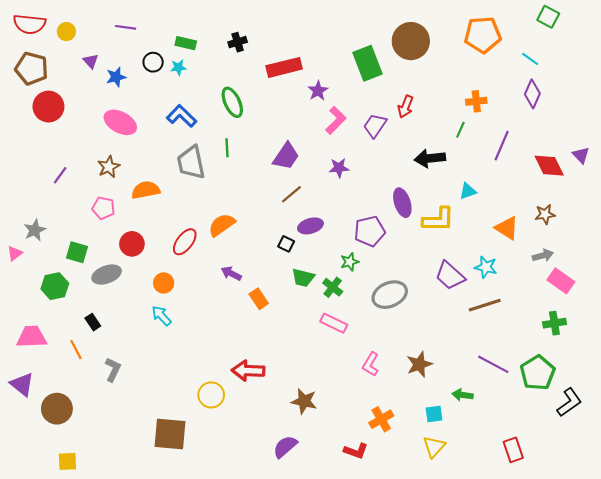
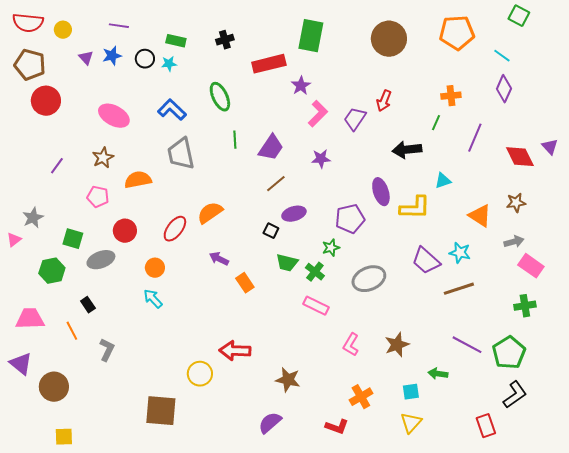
green rectangle: (367, 63) -> (311, 36), moved, turned 32
blue star: (116, 77) -> (112, 56), moved
green line: (227, 148) -> (235, 140), moved
black L-shape: (569, 402) -> (515, 395), moved

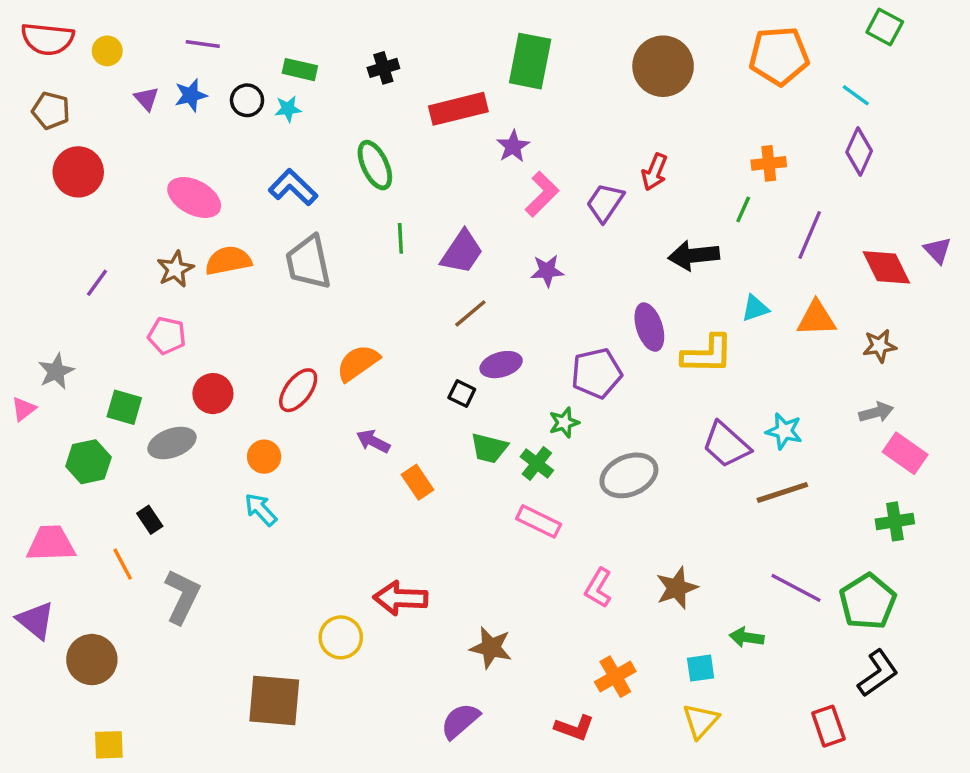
brown pentagon: (30, 65) -> (51, 111), size x0.7
orange semicircle: (138, 180) -> (228, 261), moved
orange triangle: (480, 216) -> (816, 319), moved, turned -35
gray L-shape: (107, 350) -> (182, 596), size x1.4

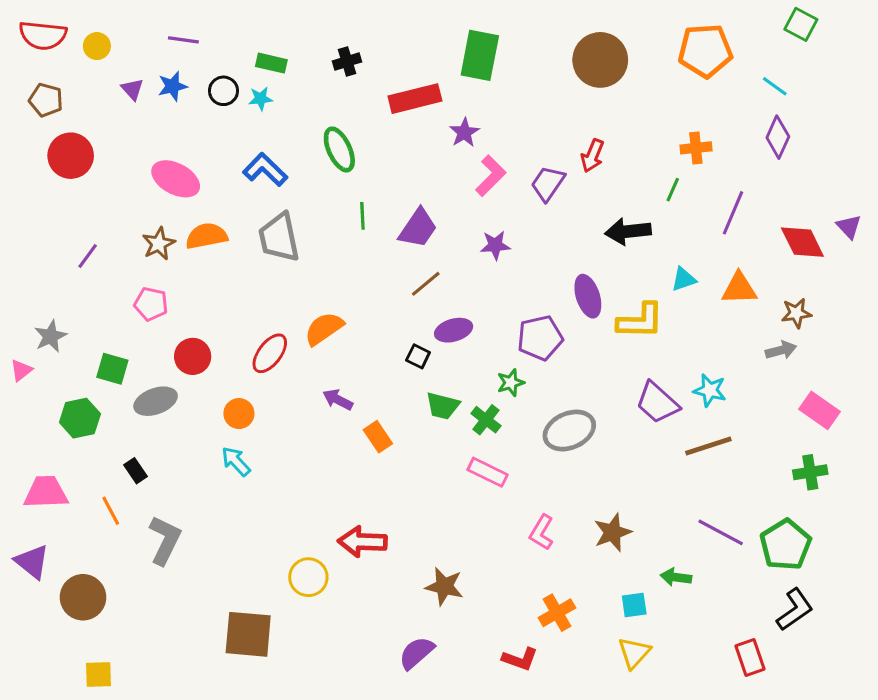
gray arrow: (876, 412) -> (781, 350), moved

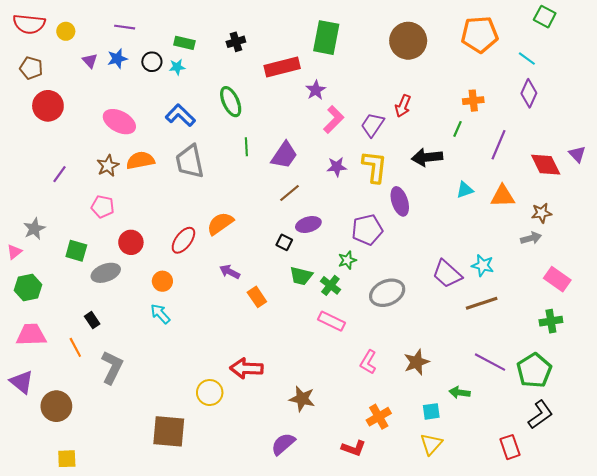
yellow L-shape: (640, 321) -> (375, 167), moved, turned -84
green hexagon: (80, 418) -> (28, 288), moved

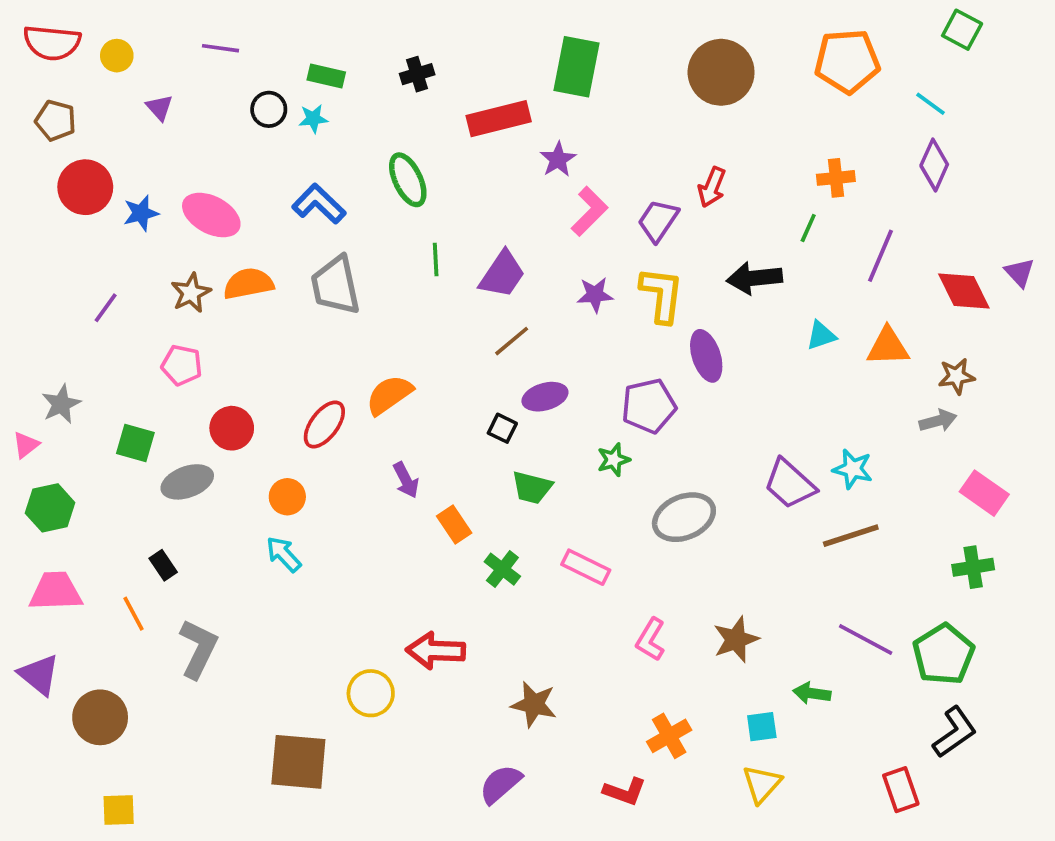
blue star: (117, 59) -> (141, 213), moved
purple arrow: (230, 272) -> (406, 480), turned -144
green cross: (330, 285) -> (502, 569), moved

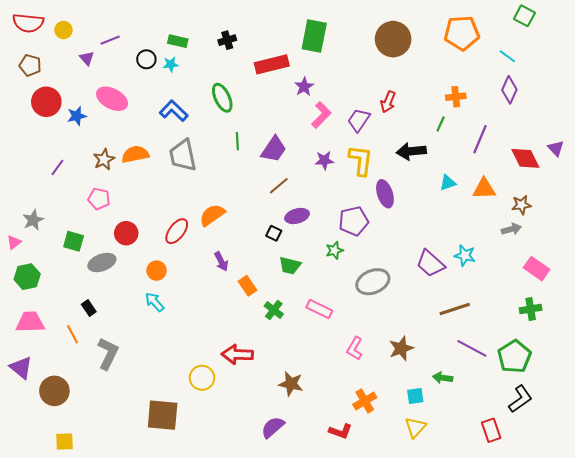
purple line: (221, 48) -> (110, 40), moved, turned -30
pink ellipse: (211, 215) -> (112, 99), moved
brown line: (851, 536) -> (455, 309), moved

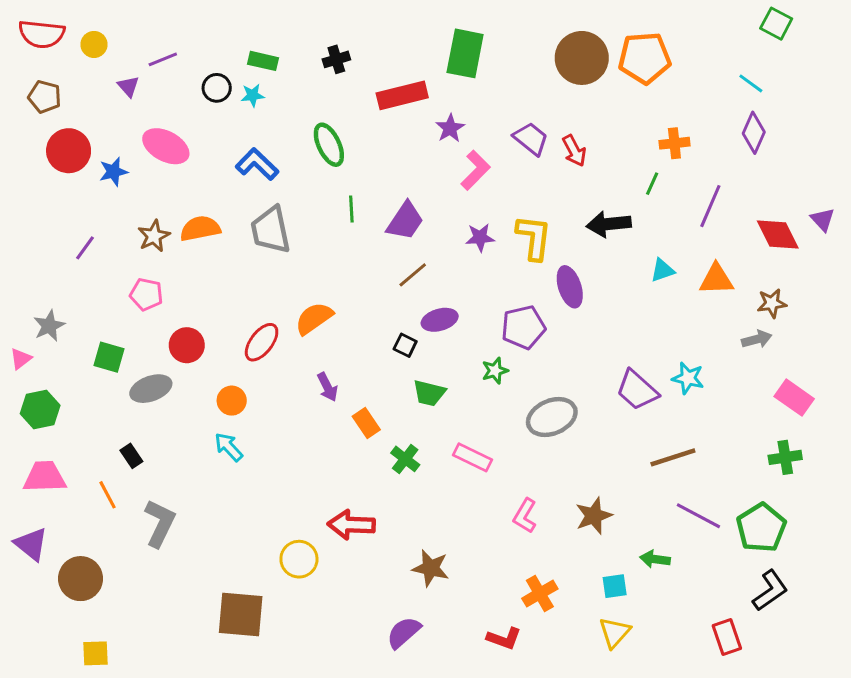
orange pentagon: (462, 33) -> (645, 58), moved
red arrow: (388, 102) -> (574, 151), turned -50
purple trapezoid: (359, 120) -> (531, 139), moved, turned 95

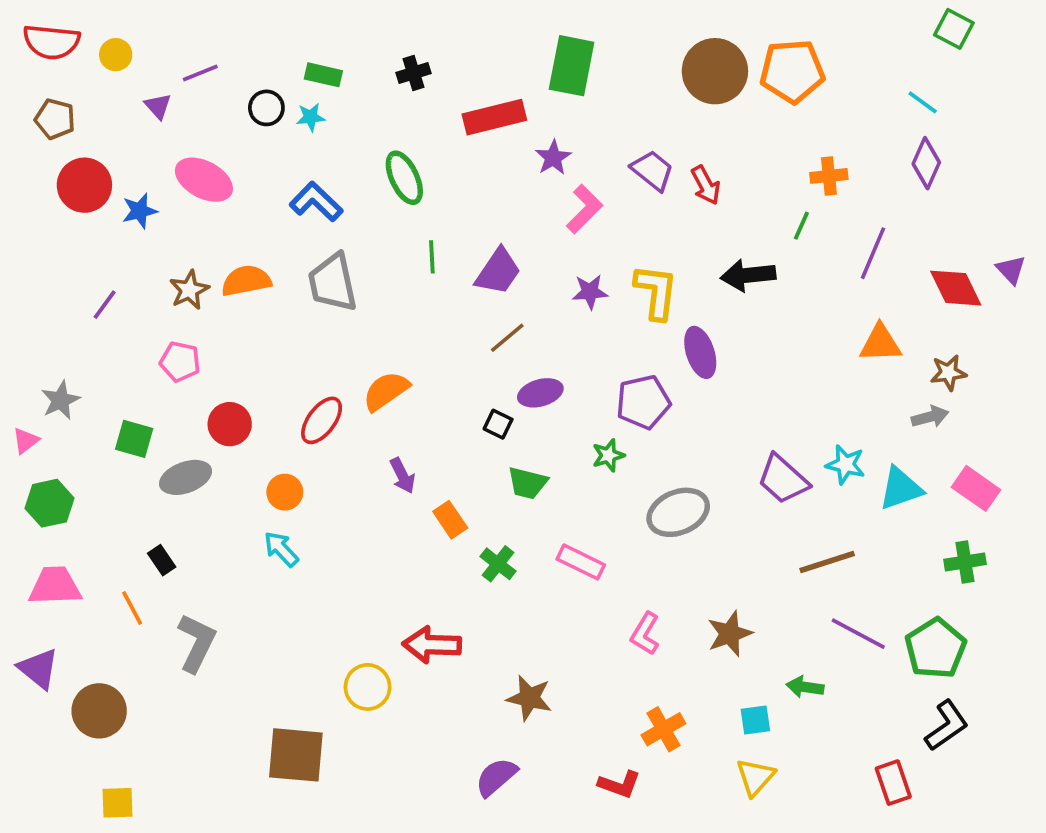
cyan triangle: (663, 270) -> (901, 488), moved, size x1.5

